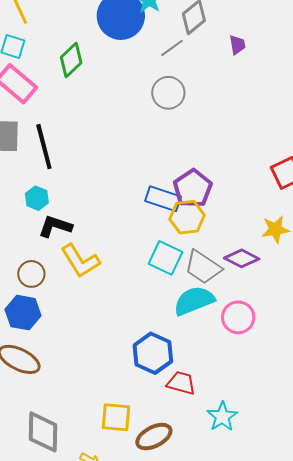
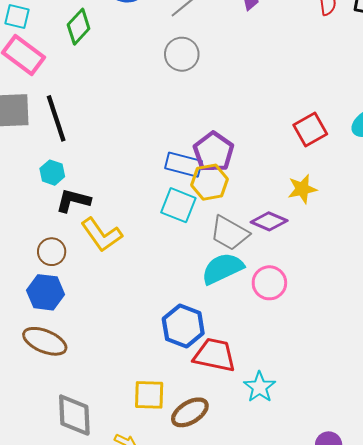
cyan square: (166, 258) -> (178, 205), moved
red trapezoid: (181, 383) -> (215, 355), size x1.4

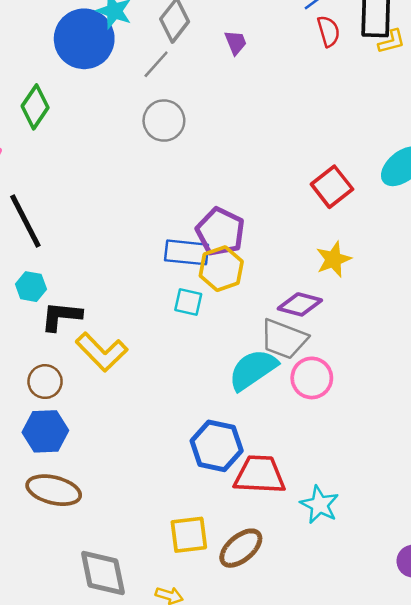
cyan square: (178, 205) -> (188, 302), size x0.7
gray trapezoid: (230, 233) -> (284, 339), moved

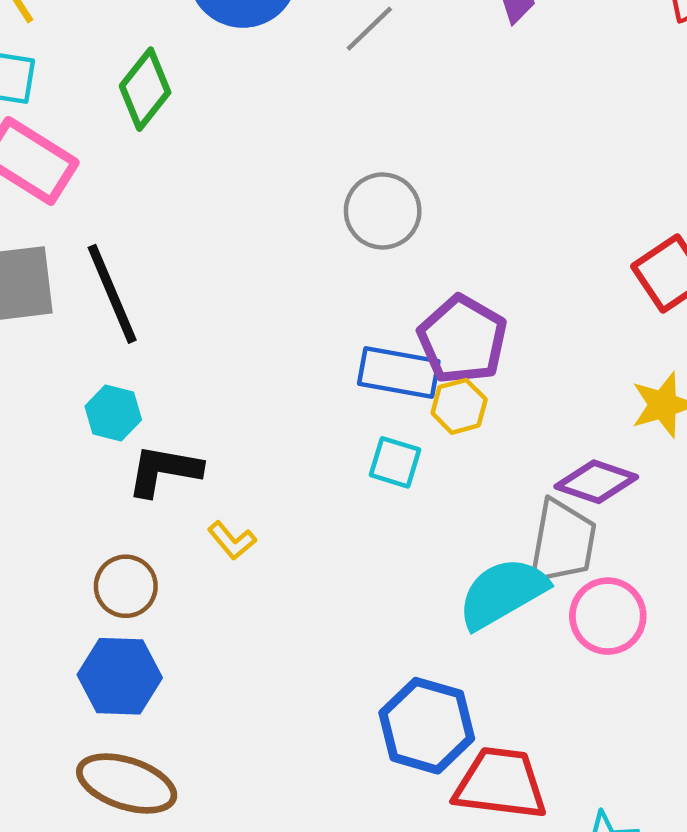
gray circle: (164, 121) -> (383, 211), moved
yellow hexagon: (221, 269) -> (459, 406), size x0.7
gray trapezoid: (284, 339) -> (562, 542), turned -105
yellow L-shape: (102, 352) -> (232, 540), size x0.5

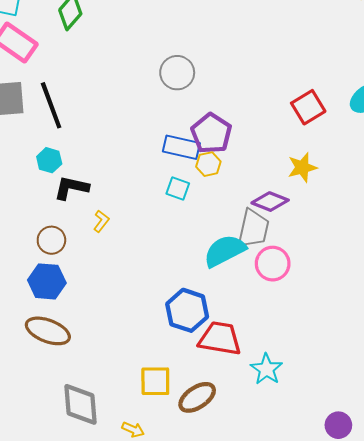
yellow L-shape: (232, 540) -> (101, 221), turned -105

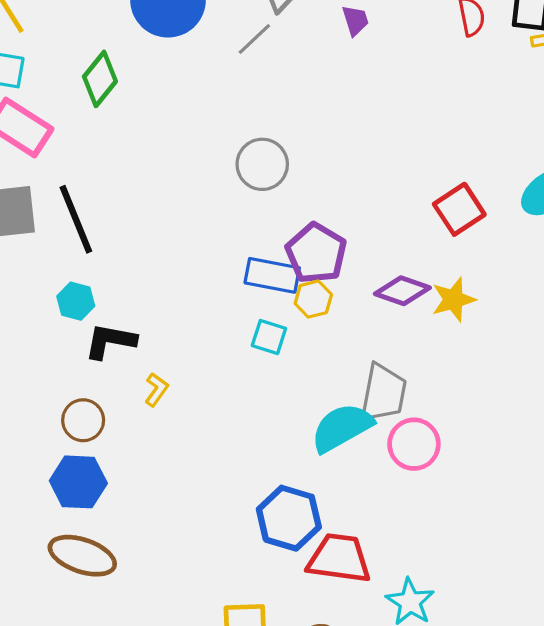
purple diamond: (270, 202) -> (402, 291), moved

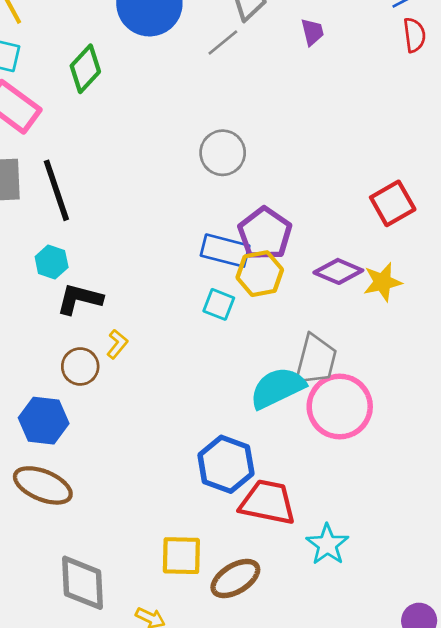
yellow hexagon: (313, 299) -> (260, 274), size x1.4
brown circle: (83, 420) -> (80, 366), moved
pink circle: (414, 444) -> (340, 406), size x1.4

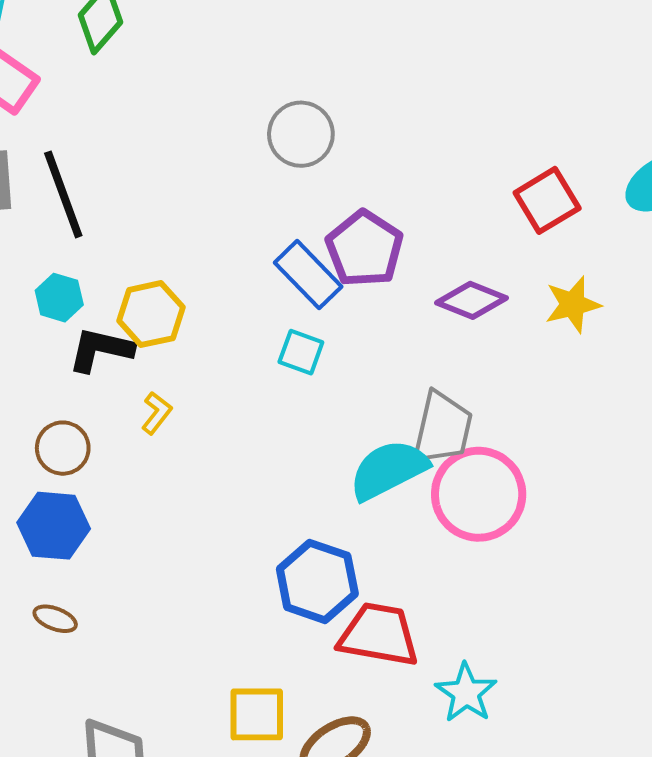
blue rectangle: (225, 251) -> (308, 275), turned 33
yellow hexagon: (260, 274) -> (151, 314), moved
yellow star: (383, 282) -> (573, 305), moved
brown circle: (80, 366) -> (63, 448), moved
brown ellipse: (43, 485) -> (55, 619), size x0.5

